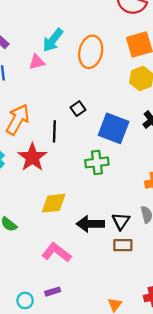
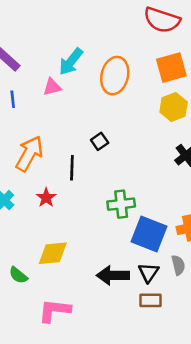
blue square: (114, 128) -> (149, 234), moved
red star: (32, 157) -> (46, 198), size x0.6
yellow diamond: (54, 203) -> (53, 253), moved
pink L-shape: (56, 252) -> (54, 311), moved, turned -32

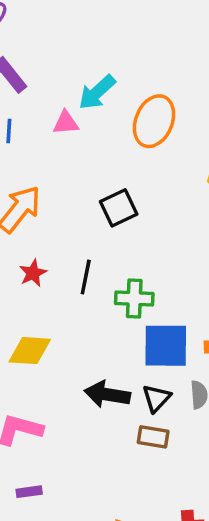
black square: (100, 141) -> (119, 208), size x1.5
black line: (72, 168) -> (86, 277), moved
blue square: (149, 234) -> (166, 346), turned -30

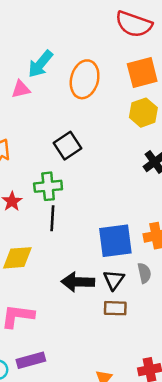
black line: (86, 277) -> (52, 218), moved
green cross: (134, 299) -> (48, 186), moved
purple rectangle: (29, 492) -> (31, 360), size x1.5

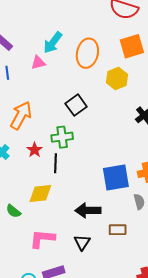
yellow hexagon: (143, 113) -> (117, 79), moved
black line: (52, 218) -> (55, 163), moved
black triangle: (114, 280) -> (82, 242), moved

